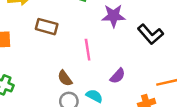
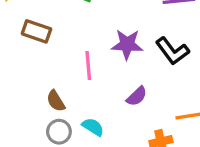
purple star: (113, 16) -> (127, 44), moved
purple semicircle: (118, 76) -> (137, 96), moved

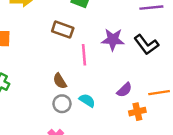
brown rectangle: (36, 31) -> (63, 30), moved
purple semicircle: (137, 96) -> (124, 90), moved

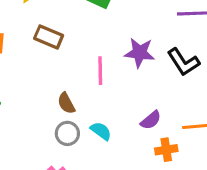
brown rectangle: (63, 30) -> (49, 37), moved

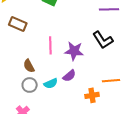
purple star: (140, 53) -> (74, 51), moved
purple semicircle: (151, 120) -> (69, 76), moved
cyan semicircle: (101, 131) -> (51, 83), turned 120

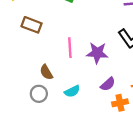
purple semicircle: (69, 76) -> (108, 84), moved
gray circle: (30, 85) -> (39, 94), moved

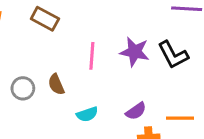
purple star: (97, 53) -> (135, 52), moved
gray circle: (39, 94) -> (23, 88), moved

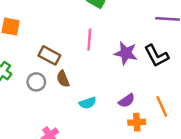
brown rectangle: (45, 19) -> (49, 55), moved
pink line: (92, 56) -> (89, 40), moved
orange line: (180, 118) -> (162, 106), turned 65

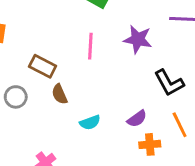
purple star: (126, 53) -> (138, 39), moved
black L-shape: (156, 56) -> (169, 83), moved
gray circle: (36, 82) -> (16, 97), moved

